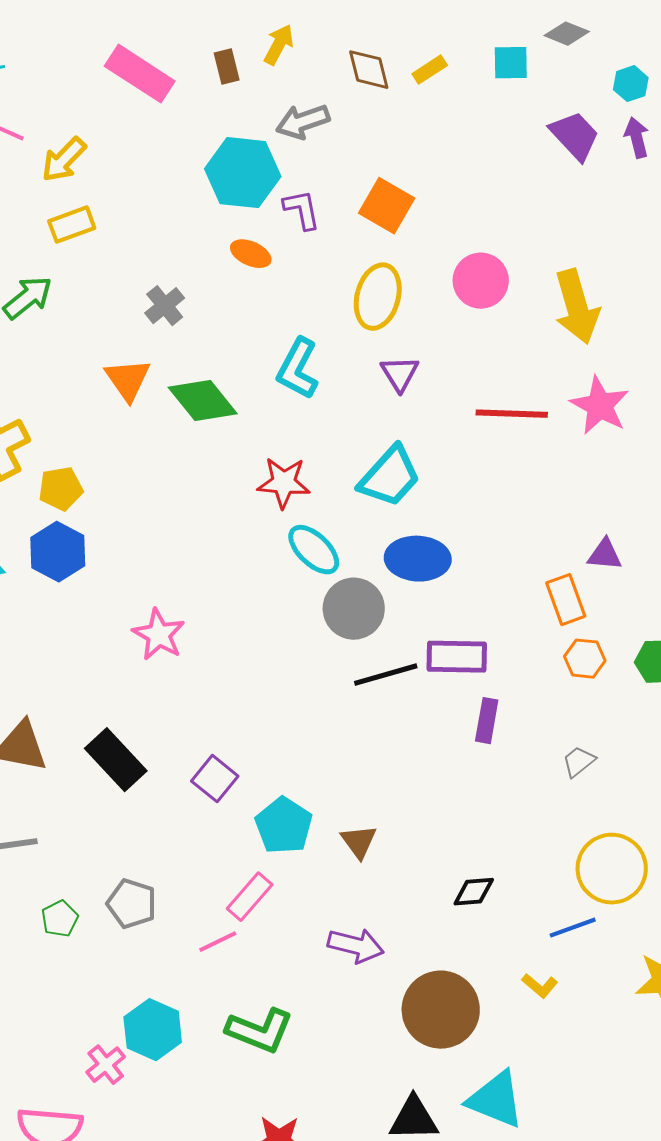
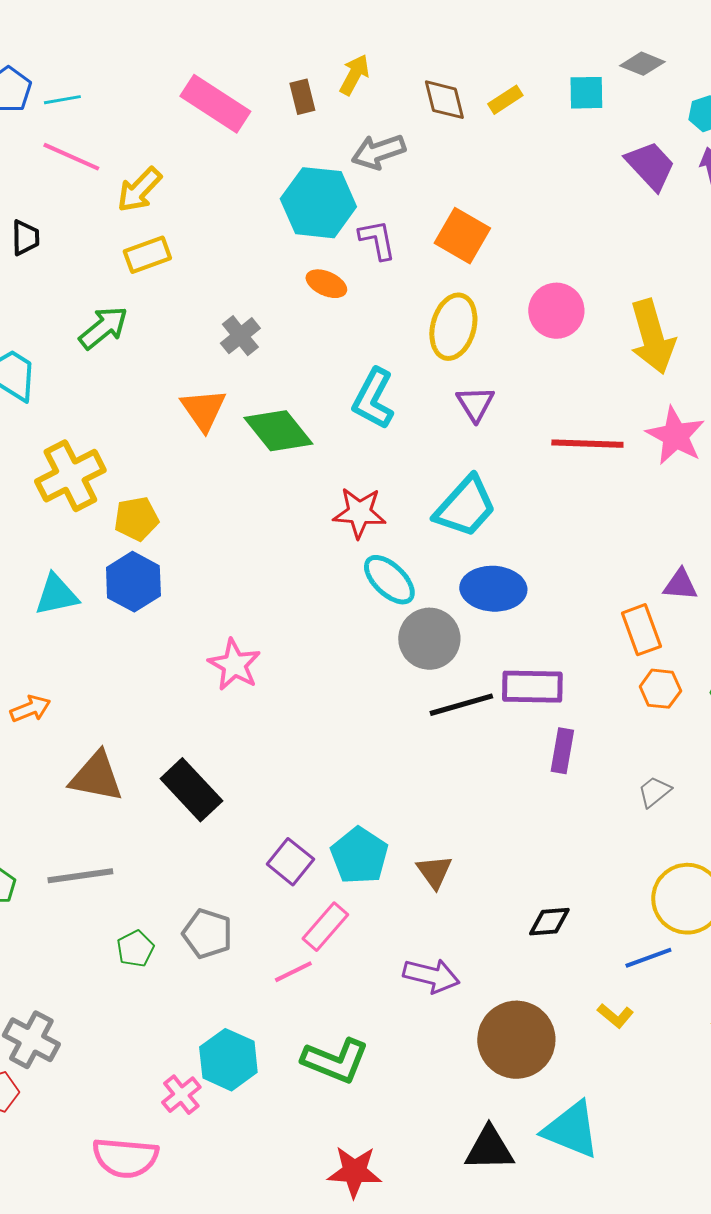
purple square: (215, 779) -> (290, 862), moved

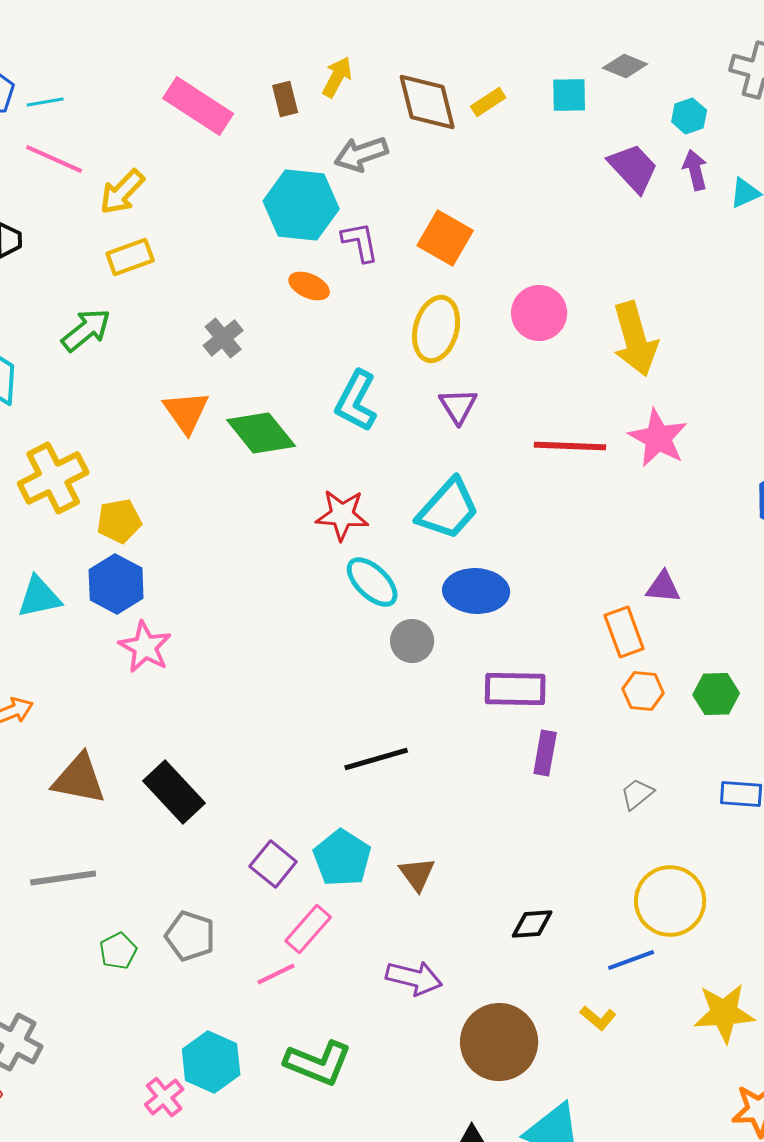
brown diamond: (444, 100) -> (427, 102), size x1.4
gray circle: (429, 639) -> (412, 641), size x0.7
pink star: (234, 665) -> (145, 647), moved
black line: (461, 705) -> (376, 759), moved

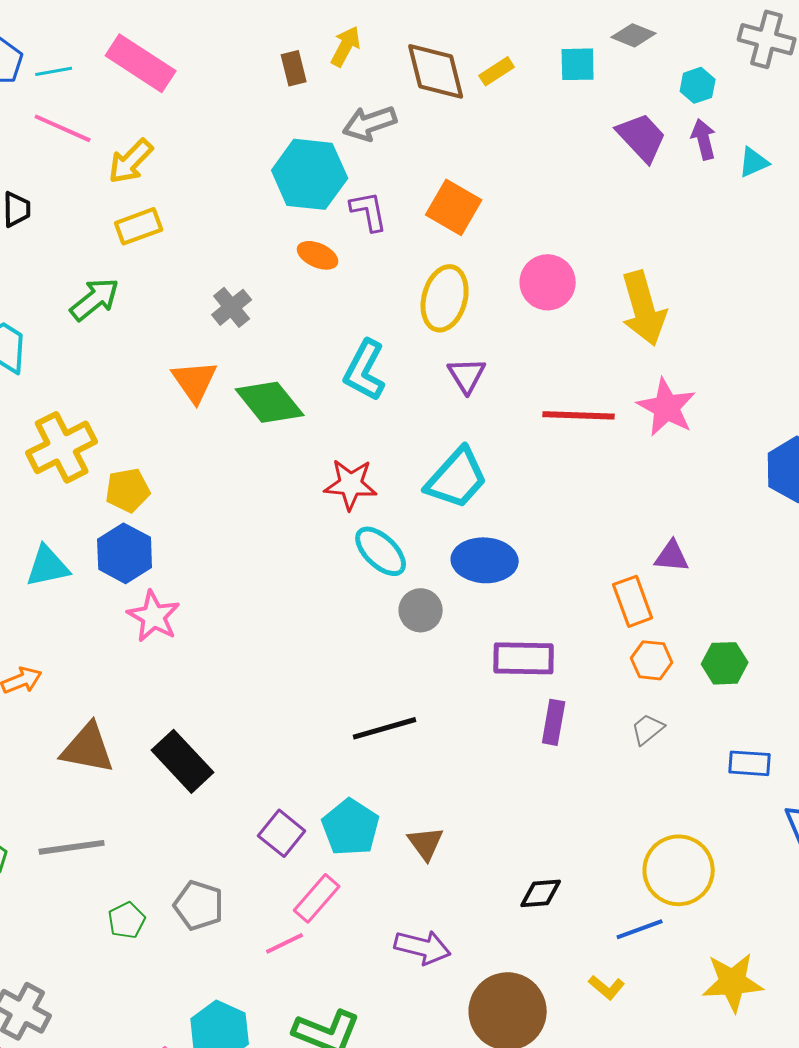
pink rectangle: (198, 106) -> (141, 63), moved
gray trapezoid: (637, 794) -> (648, 729), moved

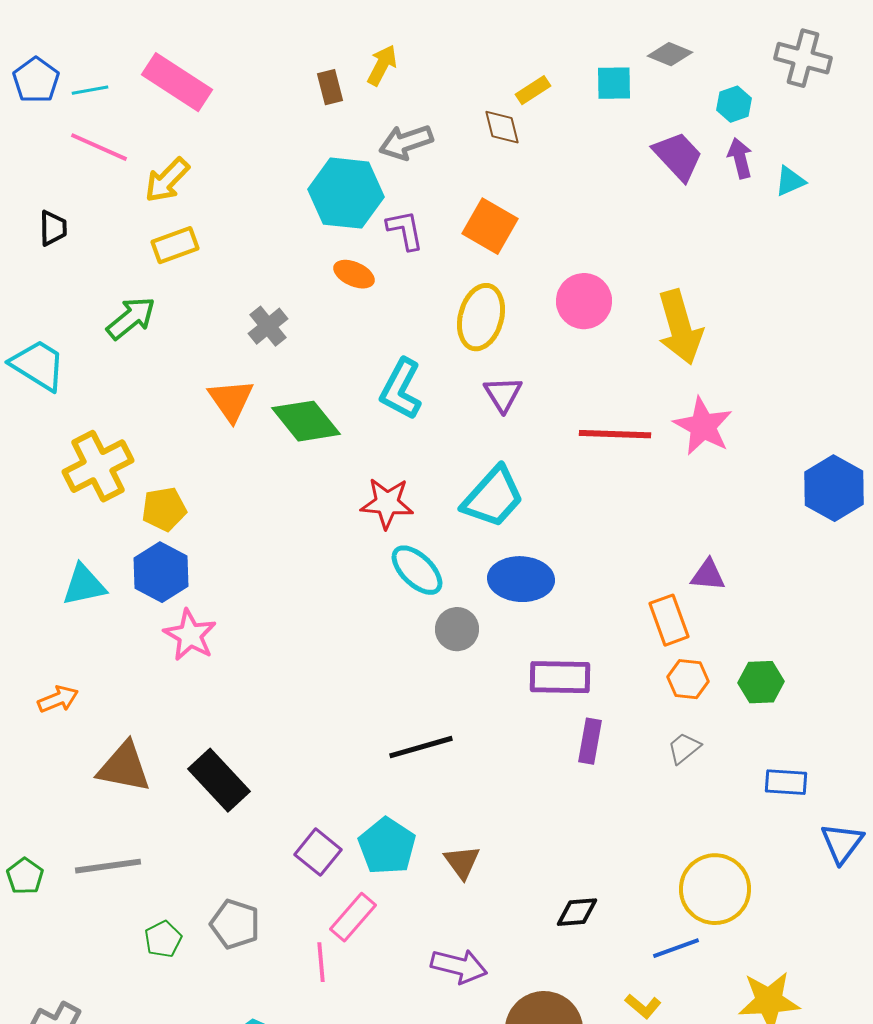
brown diamond: (436, 71) -> (502, 127), moved, size x0.6
pink line: (285, 943) -> (321, 962), turned -69

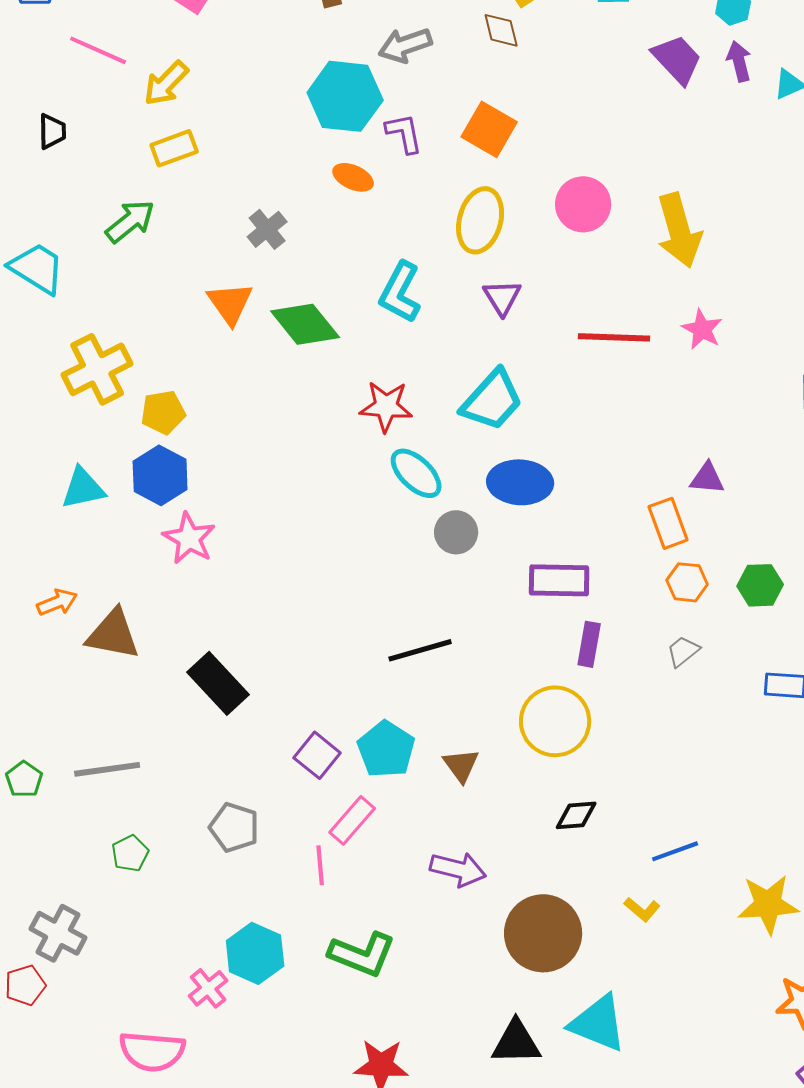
pink star: (703, 426) -> (702, 329), size x0.7
brown triangle: (124, 767) -> (113, 634), moved
yellow circle: (715, 889) -> (555, 721), moved
green pentagon: (163, 939) -> (130, 853), moved

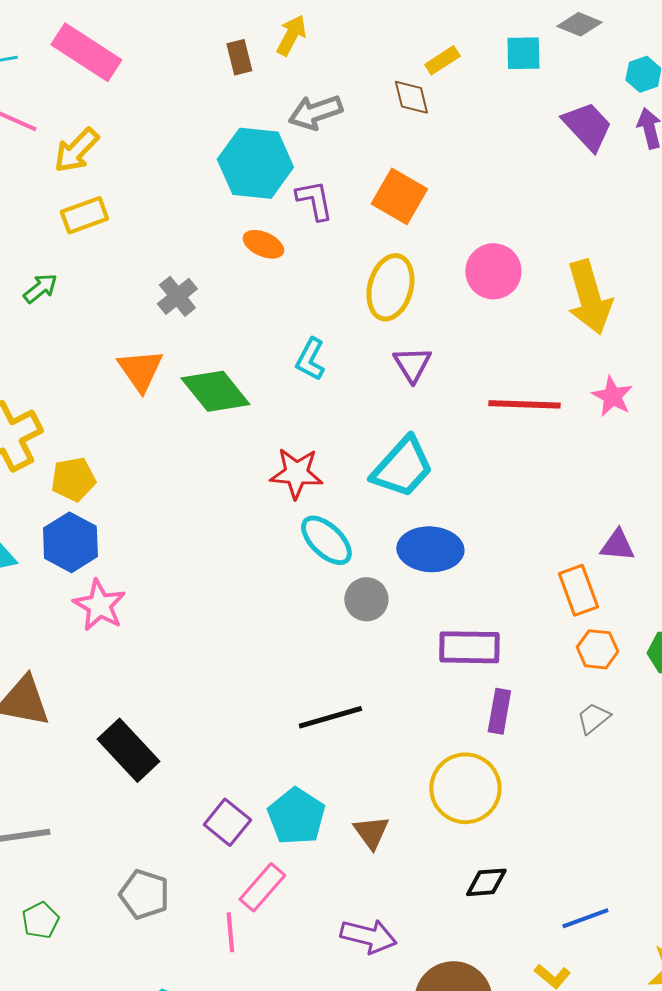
green arrow: (130, 221) -> (40, 288), size x0.7
cyan L-shape: (400, 292) -> (310, 359), size x0.7

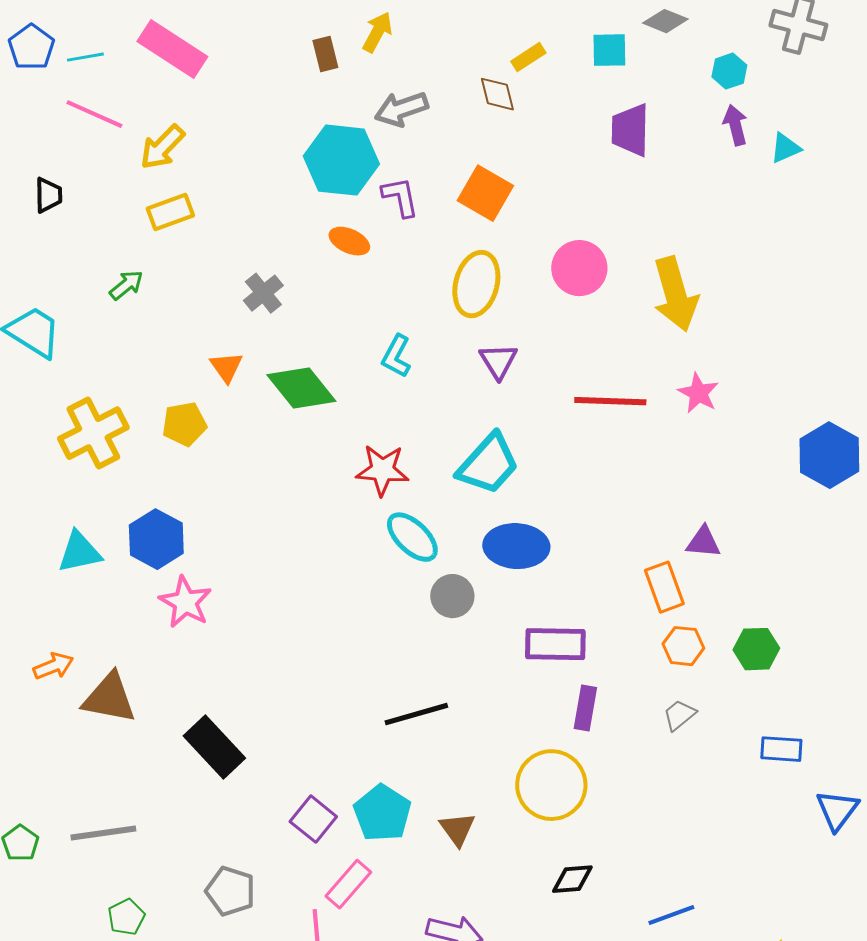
purple trapezoid: (587, 126) -> (630, 130), moved, turned -136
orange triangle: (140, 370) -> (226, 367), size x0.7
yellow pentagon: (73, 479) -> (184, 424), moved

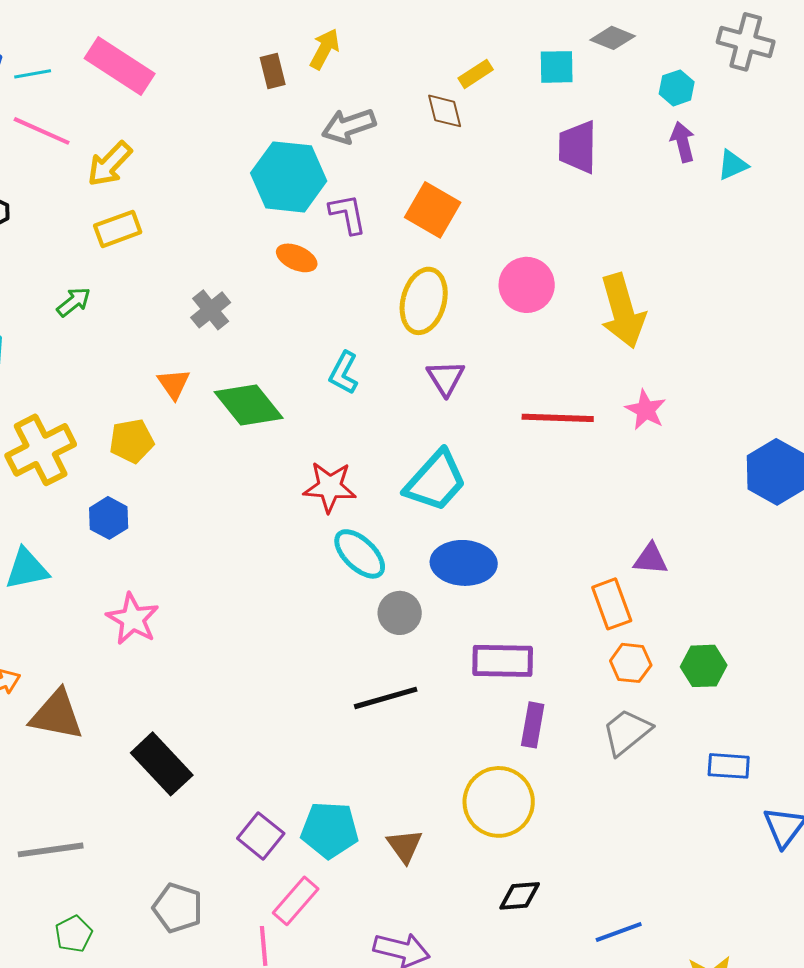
blue hexagon: (156, 539) -> (109, 518), moved, size x0.7
black line: (416, 714) -> (386, 698), moved
gray trapezoid: (679, 715) -> (627, 732), size x1.5
cyan pentagon: (382, 813) -> (330, 830), turned -30

